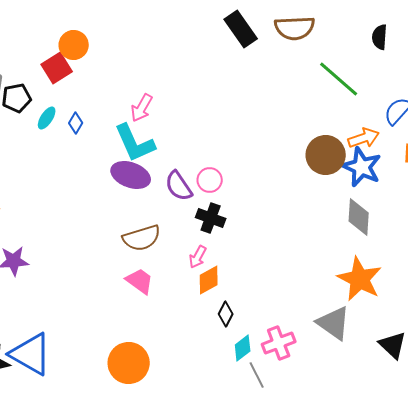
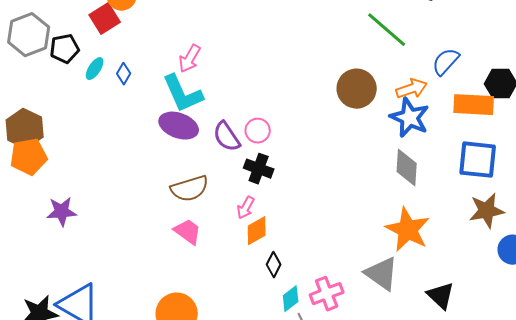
brown circle: (326, 155) -> (357, 89), moved

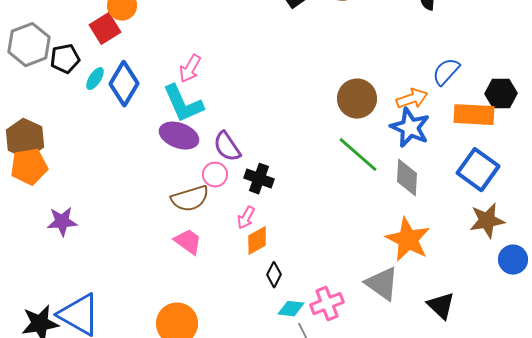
green line: (387, 30) -> (358, 155), moved
blue diamond: (124, 74) -> (124, 84), size x2.0
pink circle: (258, 131) -> (215, 175), moved
blue square: (478, 160) -> (478, 170), turned 30
cyan diamond: (291, 299) -> (291, 309), turned 44

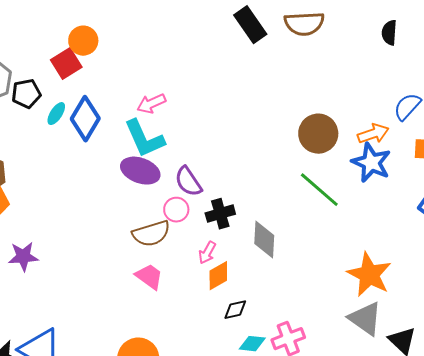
pink arrow: (190, 69) -> (151, 104), turned 36
gray diamond: (407, 178) -> (264, 240), moved
black cross: (259, 179) -> (220, 214), turned -36
black diamond: (274, 275) -> (235, 310), turned 50
gray triangle: (382, 284) -> (365, 319), moved

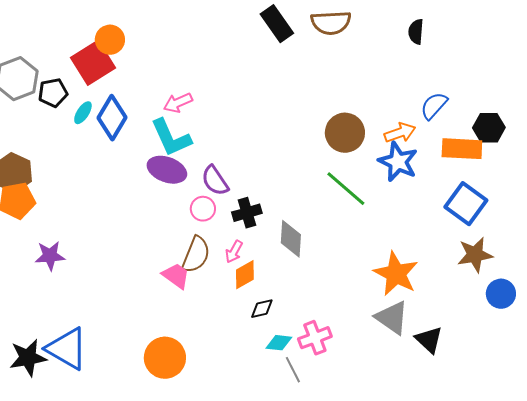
red square: (66, 64) -> (93, 63), size x1.4
brown semicircle: (151, 234) -> (196, 255), moved, turned -51

